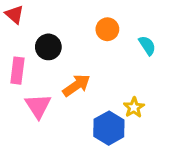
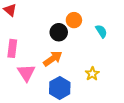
black circle: (48, 47) -> (59, 32), moved
blue hexagon: (109, 128) -> (60, 88), moved

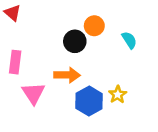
orange arrow: (53, 59) -> (67, 75), turned 36
blue hexagon: (60, 88) -> (89, 101), moved

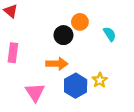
pink triangle: (33, 93) -> (35, 92), moved

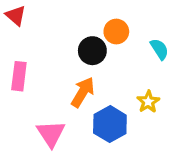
orange arrow: (57, 64) -> (83, 92), turned -60
yellow star: (100, 80) -> (148, 102), moved

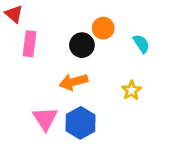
pink rectangle: (19, 76) -> (30, 44), moved
orange arrow: (83, 92) -> (73, 82), turned -136
blue hexagon: (110, 124) -> (81, 123), moved

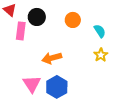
black circle: (82, 45) -> (37, 17), moved
yellow star: (131, 90) -> (101, 55), moved

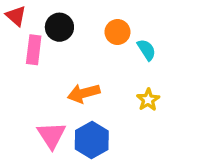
cyan semicircle: (100, 31) -> (146, 50), moved
yellow star: (101, 55) -> (148, 100), moved

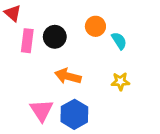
black circle: (59, 27) -> (55, 37), moved
orange arrow: (84, 93) -> (68, 76), turned 30
yellow star: (148, 100) -> (120, 81), turned 30

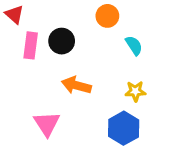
orange circle: (95, 26) -> (107, 16), moved
blue hexagon: (74, 114) -> (124, 128), moved

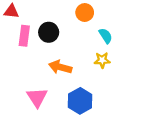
red triangle: (14, 14) -> (11, 11), turned -35
yellow star: (135, 91) -> (102, 60), moved
blue hexagon: (124, 128) -> (80, 101), moved

